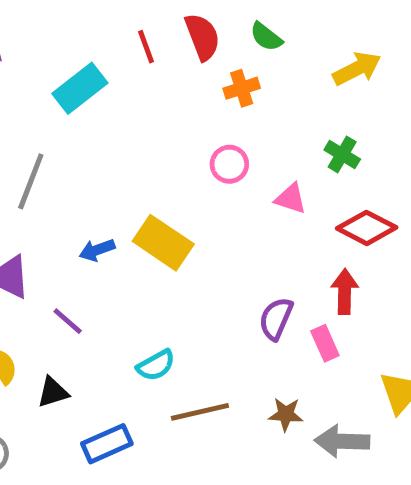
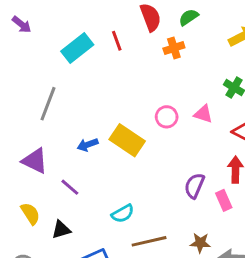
green semicircle: (266, 37) -> (189, 17), turned 108
red line: (146, 47) -> (117, 41), moved
pink circle: (229, 164) -> (167, 117), moved

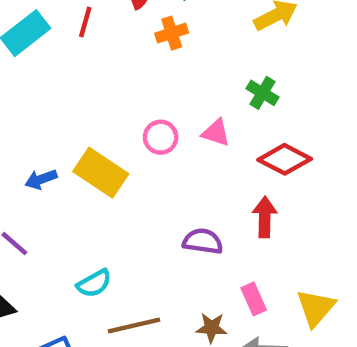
red line: (117, 41) -> (85, 22), turned 36
purple semicircle: (194, 186) -> (203, 241), turned 75
pink rectangle: (224, 200) -> (254, 299), moved

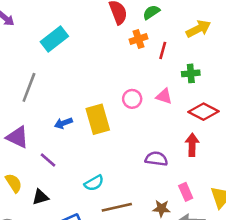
red line: (85, 22) -> (163, 50), moved
green cross: (262, 93) -> (191, 73), turned -36
yellow rectangle: (101, 173) -> (98, 119), turned 40

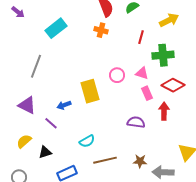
orange cross: (139, 39) -> (101, 30), moved, turned 32
green cross: (191, 73) -> (163, 55), size x1.5
blue arrow: (63, 123) -> (64, 105), moved
yellow semicircle: (14, 183) -> (24, 141), turned -98
pink rectangle: (186, 192) -> (147, 93), moved

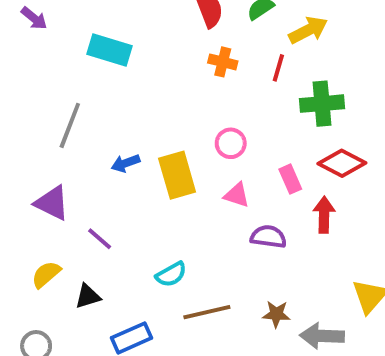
yellow arrow: (169, 20) -> (308, 30), moved
cyan rectangle: (56, 28) -> (110, 50), turned 55
orange cross: (101, 30) -> (223, 62), moved
pink triangle: (142, 73) -> (237, 195), moved
blue arrow: (64, 105) -> (125, 163), moved

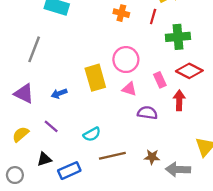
pink circle: (231, 143) -> (126, 60), size x1.5
blue arrow: (125, 163) -> (59, 94), moved
purple line: (100, 239) -> (51, 126), moved
black triangle: (88, 296) -> (44, 159), moved

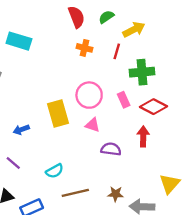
pink rectangle: (160, 80) -> (124, 100), moved

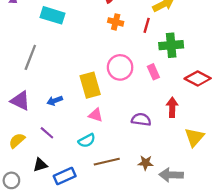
red diamond: (153, 107) -> (198, 78), moved
pink triangle: (93, 125) -> (96, 115), moved
yellow triangle: (170, 184) -> (194, 137), moved

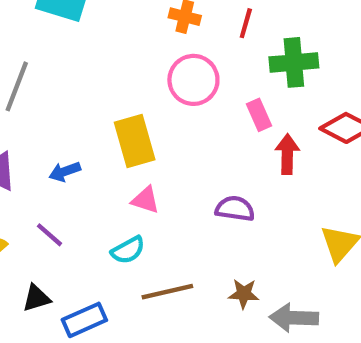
pink circle: (120, 67) -> (193, 80), moved
red arrow: (172, 107) -> (287, 154), moved

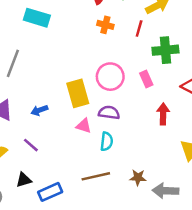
pink circle: (193, 80) -> (110, 77), moved
red arrow: (287, 154) -> (163, 114), moved
purple semicircle: (235, 209) -> (109, 113), moved
cyan semicircle: (128, 250) -> (107, 141), moved, turned -54

